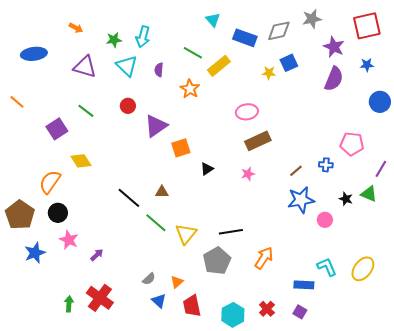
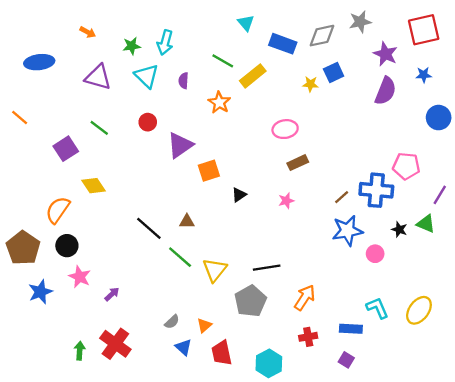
brown rectangle: (258, 141) -> (298, 163), size x0.7
blue cross: (326, 165) -> (376, 190), size x2.0
red cross: (267, 309) -> (308, 337), moved, turned 35

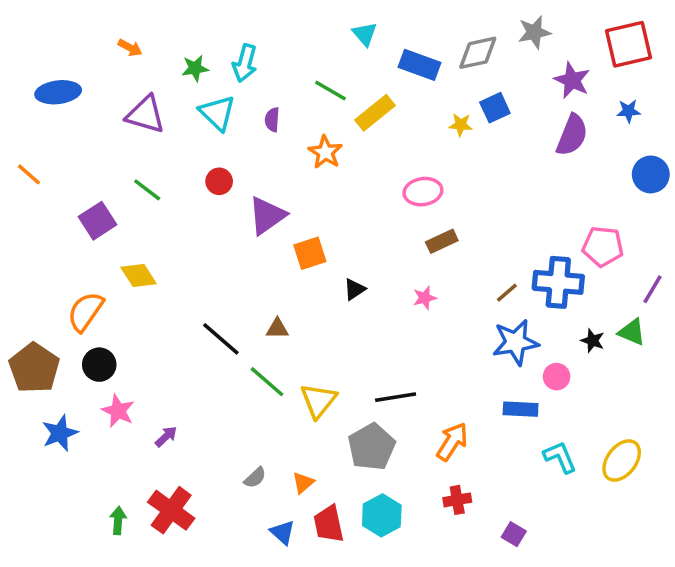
blue rectangle: (351, 329) -> (521, 409), moved
blue triangle: (184, 347) -> (282, 532), moved
cyan hexagon: (269, 363) -> (382, 515), moved

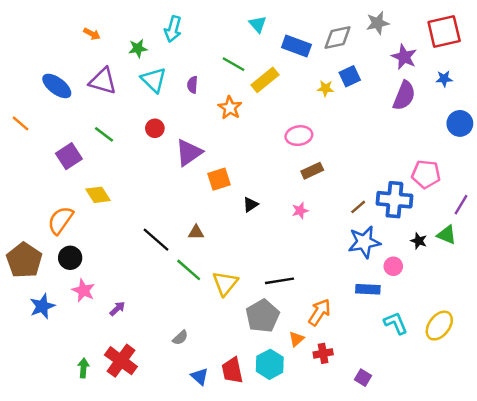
cyan arrow: (245, 63) -> (173, 29), moved
blue ellipse: (58, 92) -> (57, 86), moved, turned 44
orange triangle: (303, 483) -> (296, 339), moved

